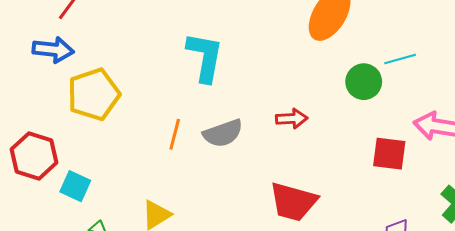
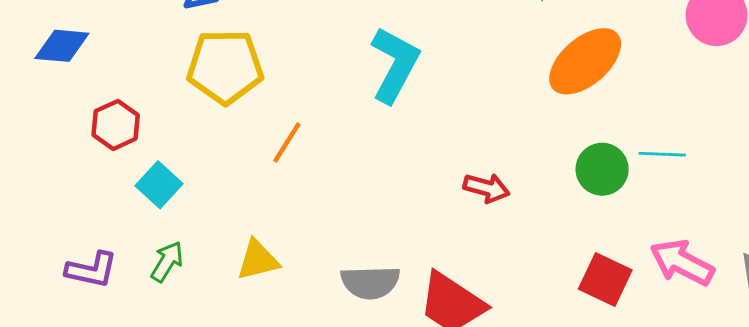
gray semicircle: (223, 133) -> (370, 282), moved
orange line: (175, 134) -> (287, 143), moved
red hexagon: (34, 156) -> (116, 125), size x0.7

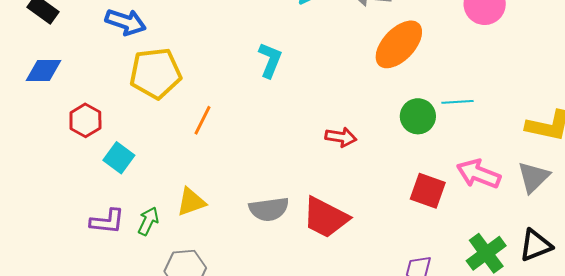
cyan L-shape: (395, 65) -> (270, 60), size x0.7
green arrow: (167, 262) -> (148, 221), moved
purple L-shape: (92, 270) -> (107, 221), moved

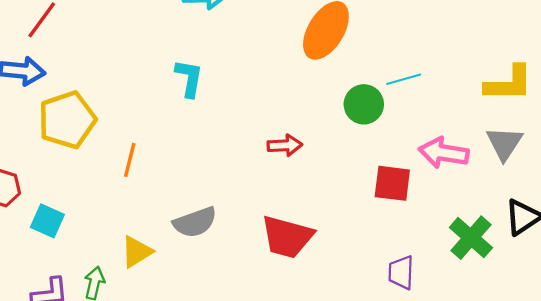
gray semicircle: (269, 209) -> (195, 222), moved

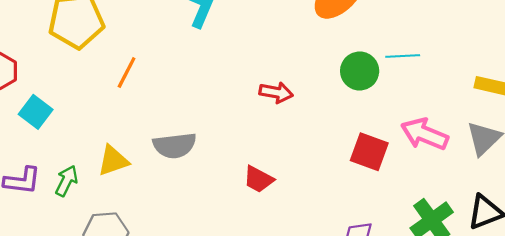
red trapezoid: (287, 237) -> (258, 179), size x0.6

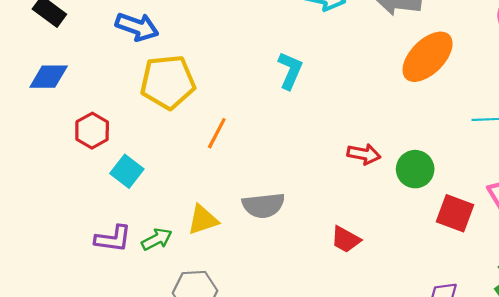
green circle: (360, 71) -> (415, 169), moved
green arrow: (67, 181) -> (157, 239), turned 36

